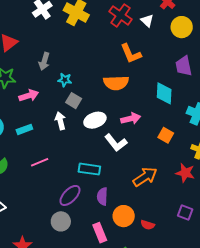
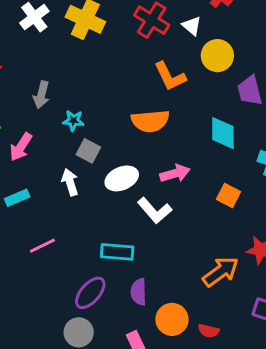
yellow circle: (182, 27) -> (217, 56), moved
pink arrow: (29, 96) -> (21, 147), turned 144
orange arrow: (145, 177) -> (221, 272), moved

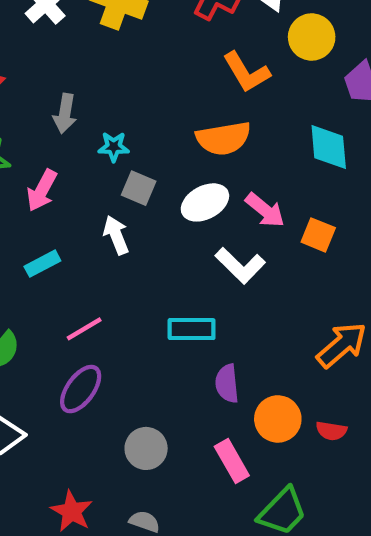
pink arrow: (175, 173) -> (265, 210), turned 60
white ellipse: (122, 178) -> (205, 202), moved
orange square: (229, 196) -> (318, 235), moved
purple ellipse: (90, 293) -> (81, 389), moved

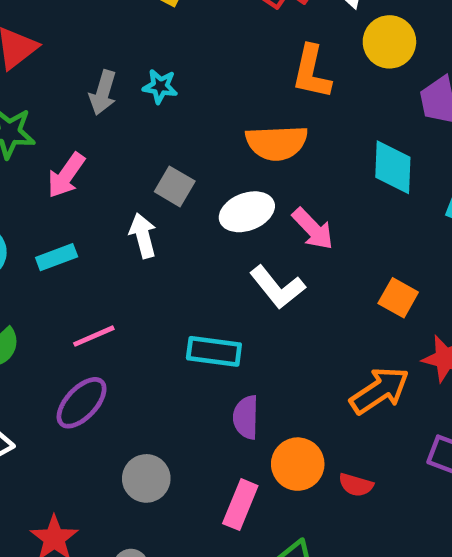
orange L-shape: (246, 72) -> (312, 72), turned 36
cyan star: (114, 147) -> (160, 86), moved
orange square: (318, 235) -> (398, 298), moved
pink rectangle: (232, 461) -> (240, 505), turned 45

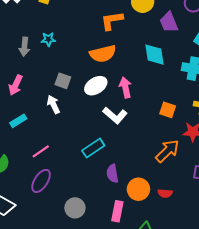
orange L-shape: (312, 72) -> (112, 21), turned 80
pink arrow: (313, 229) -> (125, 87), turned -138
cyan rectangle: (214, 351) -> (93, 148), turned -30

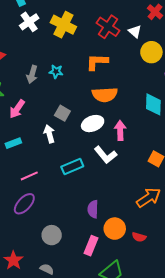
orange L-shape: (112, 21) -> (97, 62), moved
cyan rectangle: (93, 148) -> (72, 167), moved

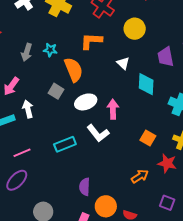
white triangle: (135, 32) -> (123, 63), moved
yellow circle: (151, 52) -> (135, 29), moved
orange semicircle: (105, 95) -> (74, 70), moved, turned -110
white arrow: (49, 134) -> (28, 109), moved
orange arrow: (149, 198) -> (140, 176), size x0.7

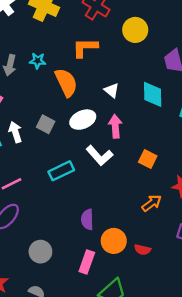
white triangle: (123, 63) -> (112, 90), moved
gray square: (56, 91) -> (46, 124), moved
orange square: (148, 138) -> (148, 159), moved

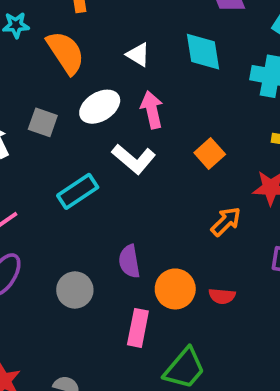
orange square: (148, 159) -> (210, 154), turned 30
gray circle: (40, 252) -> (75, 290), moved

